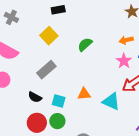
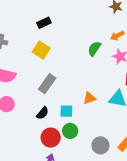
green semicircle: (85, 44) -> (94, 49), moved
black semicircle: (35, 97) -> (43, 113), turned -64

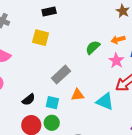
yellow square: (41, 50) -> (41, 38), turned -30
gray rectangle: (47, 84) -> (61, 75), moved

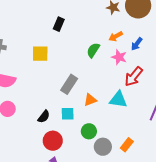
black rectangle: (49, 11) -> (59, 24), moved, turned -40
green circle: (52, 123) -> (89, 131), moved

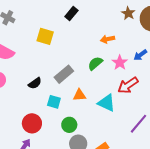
orange arrow: (116, 36) -> (108, 39), moved
green semicircle: (93, 50) -> (95, 63), moved
black semicircle: (44, 117) -> (35, 83), moved

